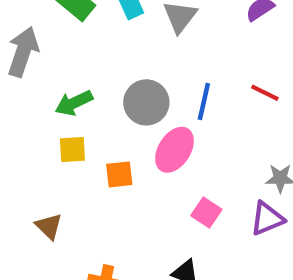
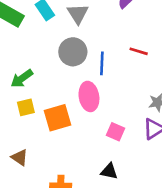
gray circle: (146, 102) -> (73, 52), moved
pink ellipse: (174, 150) -> (89, 96), turned -32
orange square: (119, 174) -> (58, 118), size x1.5

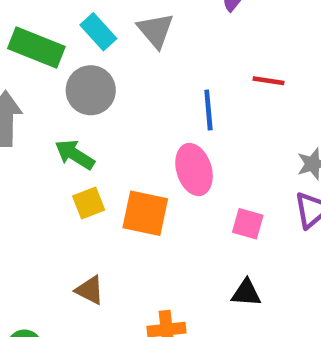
gray circle: (73, 52) -> (91, 90), moved
green arrow: (22, 78) -> (75, 155), turned 75
orange square: (58, 118) -> (145, 213), turned 36

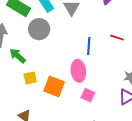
green arrow: (75, 155) -> (18, 56), moved
pink square: (248, 224) -> (88, 95), moved

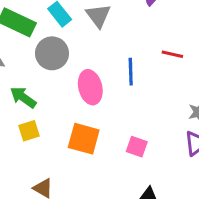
pink ellipse: (78, 71) -> (90, 87), moved
yellow square: (30, 78) -> (29, 131), moved

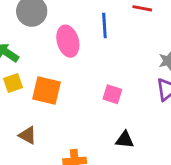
orange square: (84, 139) -> (47, 90), moved

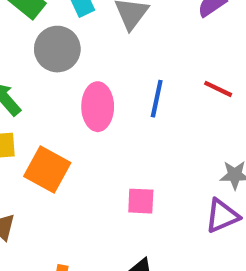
pink square: (112, 94) -> (141, 201), turned -30

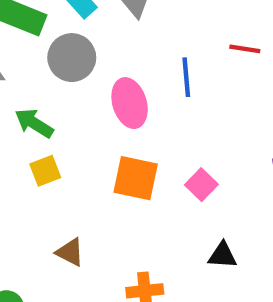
orange square: (47, 170) -> (136, 178), moved
pink square: (141, 201) -> (201, 185), turned -32

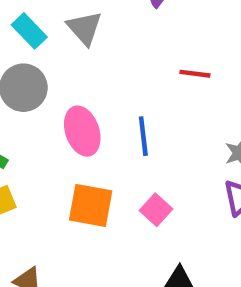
blue line: (186, 77) -> (143, 136), moved

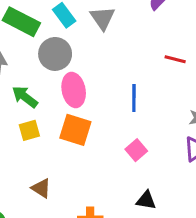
pink ellipse: (82, 131) -> (74, 90), moved
orange square: (91, 205) -> (75, 130), moved

